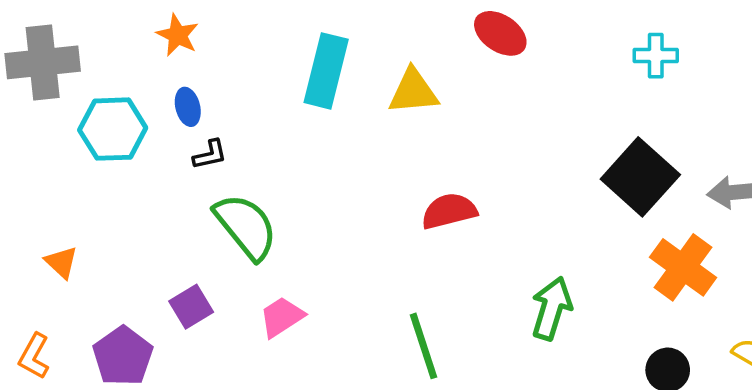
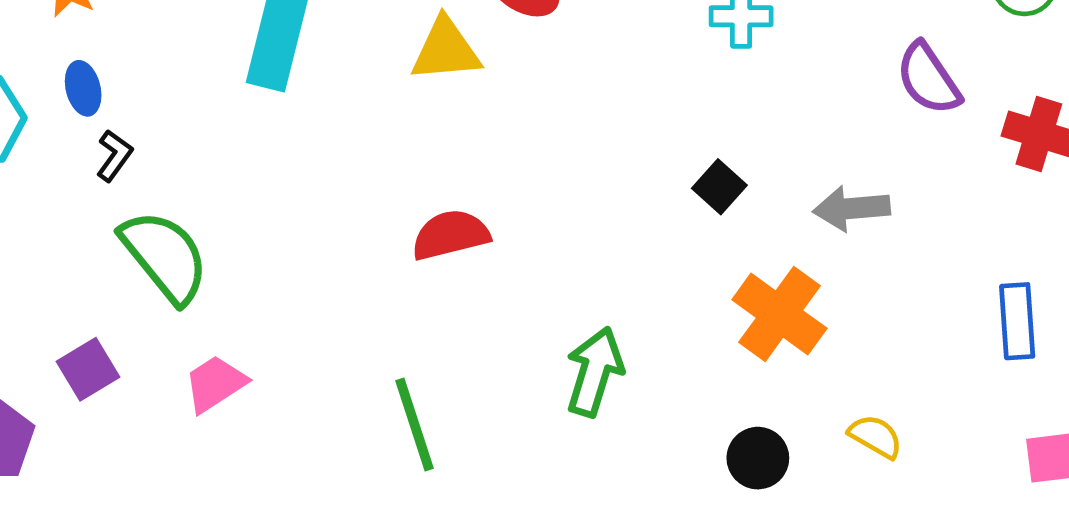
yellow triangle: (413, 91) -> (446, 50), moved
black L-shape: (210, 155) -> (114, 156), turned -42
black square: (640, 177) -> (719, 187), size x0.5

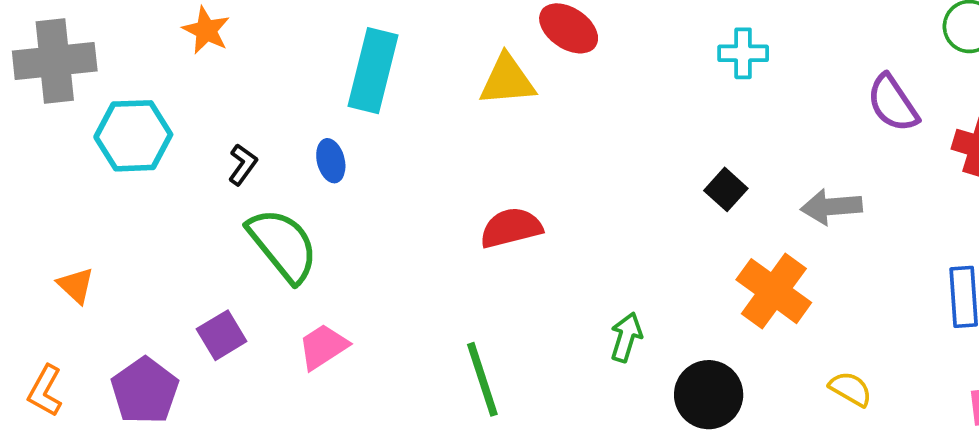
blue ellipse: (83, 88) -> (331, 161), moved
green arrow: (595, 372) -> (626, 337), size x0.7
black circle: (758, 458) -> (709, 395), moved, size x1.4

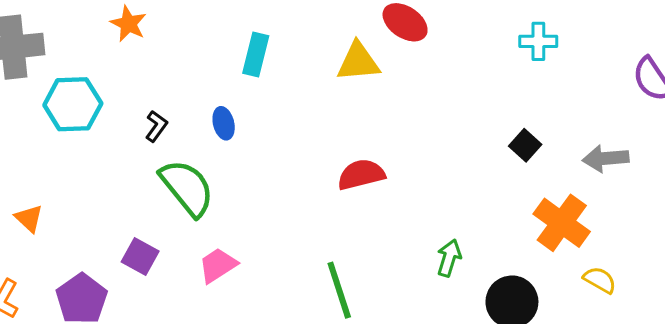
cyan rectangle: (373, 71) -> (256, 54), size x0.7
purple square: (222, 335) -> (140, 256), turned -30
yellow semicircle: (850, 389) -> (600, 280), moved

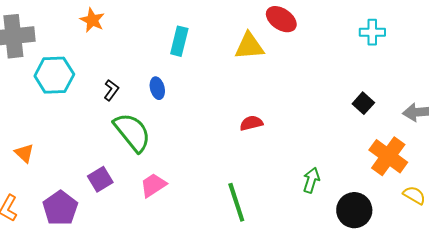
red semicircle: (361, 175) -> (251, 123), size x0.7
purple square: (140, 256) -> (100, 179), turned 30

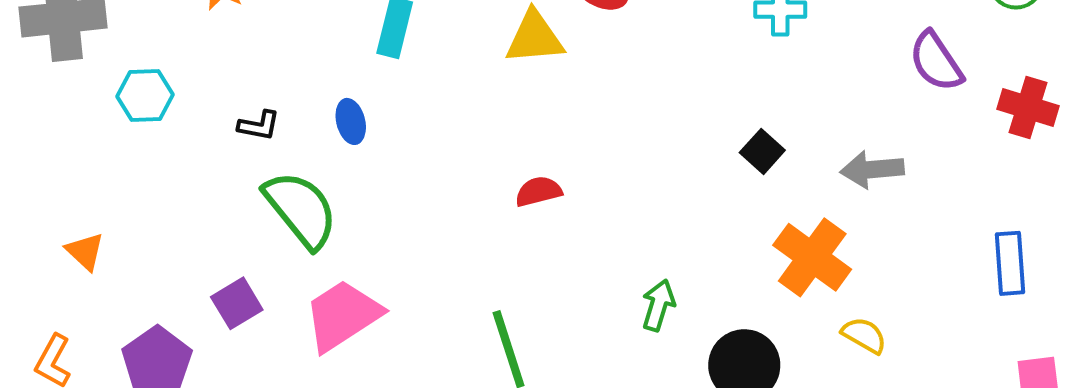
cyan hexagon: (54, 75) -> (145, 96), size x0.7
black L-shape: (111, 90) -> (259, 125), turned 65
pink trapezoid: (153, 185) -> (343, 315), size x1.5

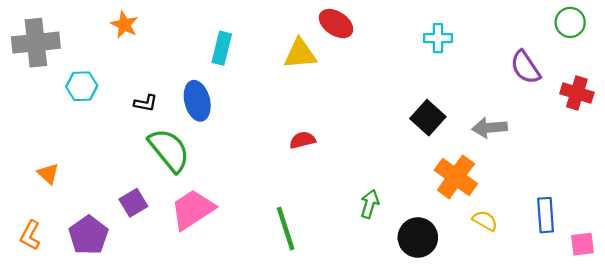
blue ellipse: (351, 121) -> (197, 101), size x1.6
black square: (762, 151) -> (428, 118), size x1.4
blue rectangle: (1010, 263) -> (546, 215), moved

